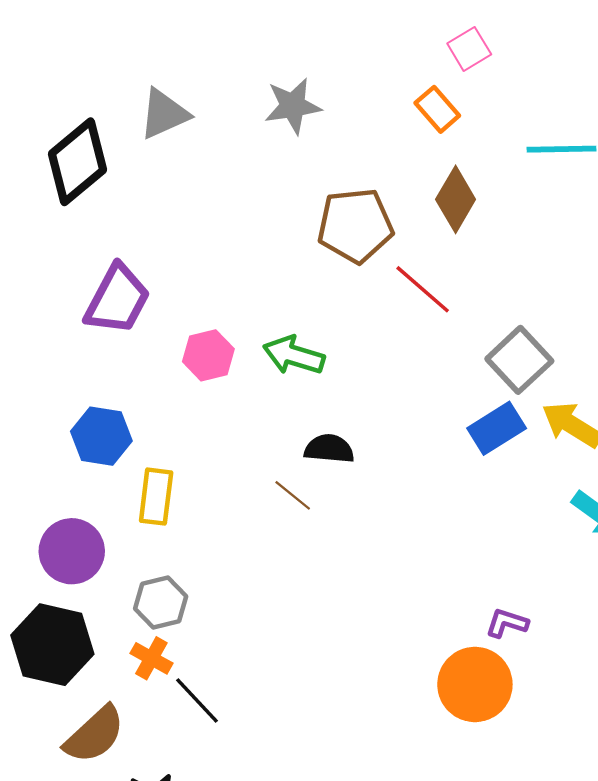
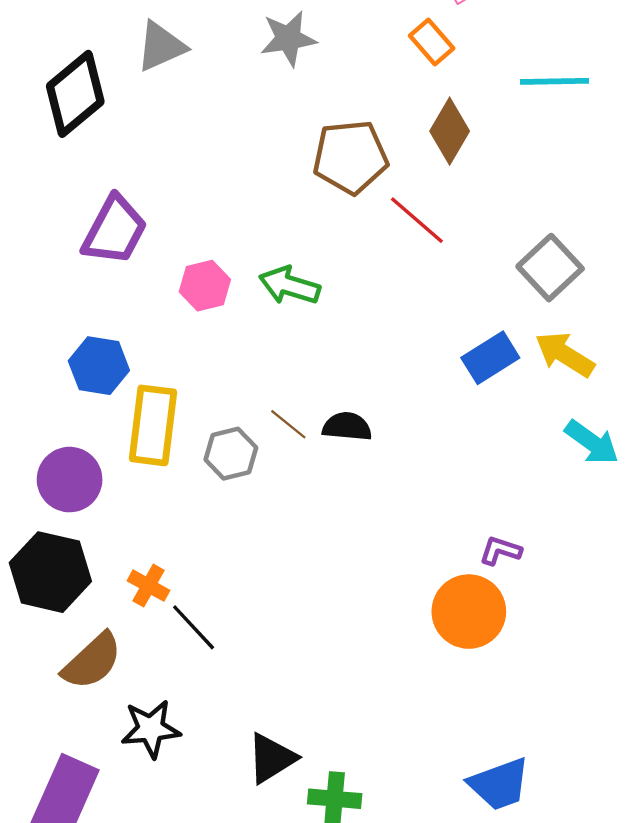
gray square: (519, 360) -> (550, 268), moved
black semicircle: (329, 449) -> (347, 427), moved
yellow rectangle: (156, 497) -> (153, 425), size x1.4
gray hexagon: (161, 602) -> (231, 454), moved

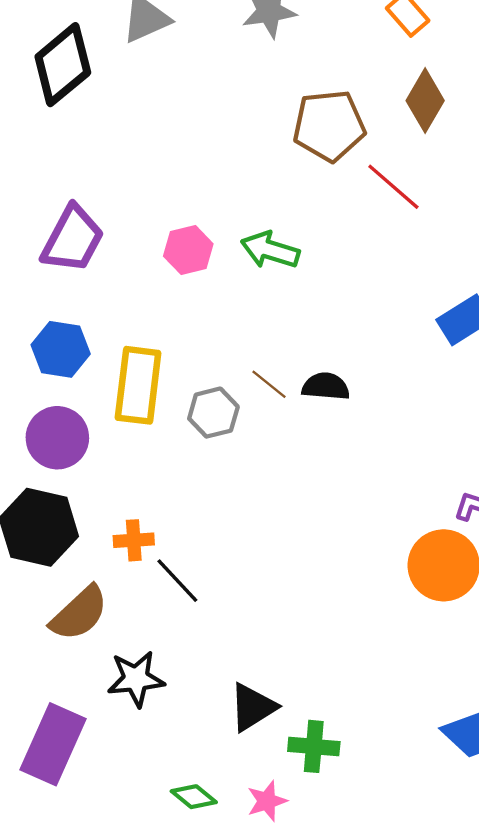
purple trapezoid: (115, 230) -> (73, 239), moved
blue hexagon: (99, 366) -> (61, 349), moved
orange cross: (149, 586) -> (134, 540), turned -33

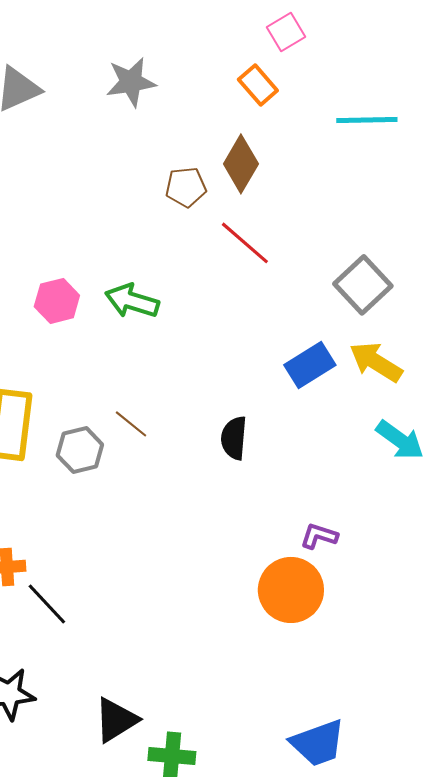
brown diamond: (425, 101) -> (241, 164), moved
brown pentagon: (329, 126) -> (186, 187), size x0.6
black semicircle: (326, 386) -> (234, 438), moved, turned -90

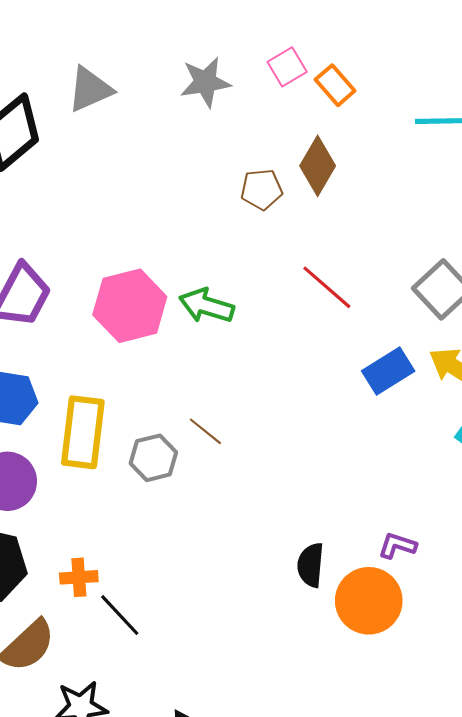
pink square: (286, 32) -> (287, 67), moved
red line: (245, 243) -> (327, 287), moved
pink hexagon: (57, 301) -> (130, 306), size x1.6
black semicircle: (234, 438) -> (311, 565), moved

